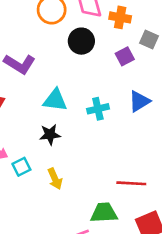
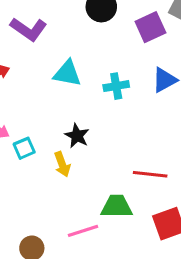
purple square: (125, 56) -> (150, 27), size x1.4
black star: (50, 135) -> (77, 136), moved, turned 30

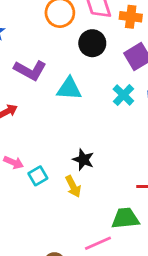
cyan triangle: (67, 73) -> (69, 89), moved
cyan cross: (116, 86) -> (123, 95), moved, turned -30

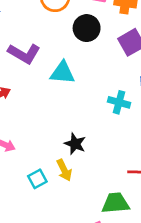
cyan cross: (123, 95) -> (119, 102), moved, turned -30
cyan square: (38, 176) -> (37, 179), moved

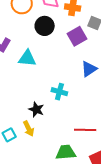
cyan cross: (119, 102) -> (59, 92), moved

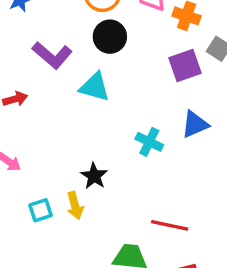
black circle: (45, 26) -> (110, 37), moved
cyan cross: (59, 92) -> (149, 142), moved

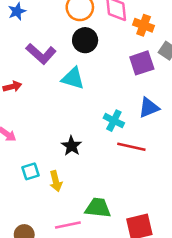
yellow arrow: (75, 206) -> (56, 181), moved
red line: (170, 225) -> (131, 147), moved

